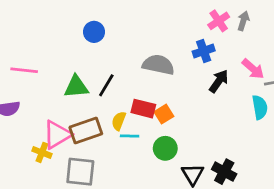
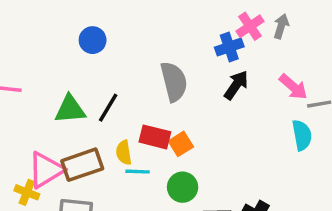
blue cross: (204, 51) -> (229, 47), moved
gray semicircle: (158, 65) -> (174, 82), turned 64
black arrow: (219, 81) -> (236, 85), moved
yellow semicircle: (119, 121) -> (124, 153), turned -30

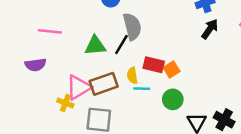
gray semicircle: (174, 82) -> (132, 27), moved

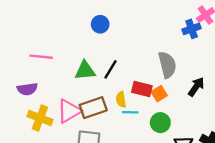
gray semicircle: (132, 27) -> (167, 65), moved
black arrow: (210, 29) -> (196, 87), moved
yellow cross: (65, 103) -> (40, 118), moved, size x1.5

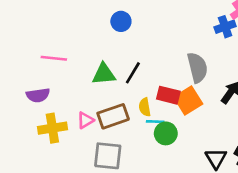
orange square: (159, 94) -> (188, 100), size x1.5
pink triangle: (69, 111) -> (85, 120), size x0.6
yellow cross: (40, 118) -> (52, 128), turned -30
green circle: (160, 123) -> (166, 133), moved

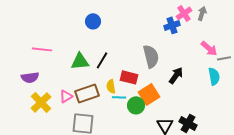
orange square: (188, 100) -> (149, 94), moved
yellow cross: (52, 128) -> (41, 102), turned -35
green circle: (166, 133) -> (136, 105), moved

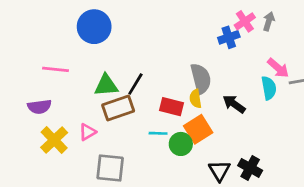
blue circle: (93, 21) -> (94, 27), moved, size x1.6
black arrow: (176, 75) -> (234, 104), turned -90
cyan semicircle: (214, 76) -> (269, 88), moved
yellow semicircle: (111, 86) -> (195, 99), moved
brown rectangle: (87, 93) -> (118, 108), moved

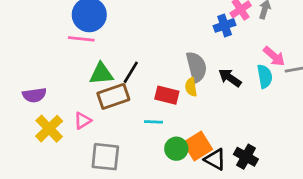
pink line: (55, 69) -> (81, 39), moved
black arrow: (234, 104) -> (230, 78), moved
orange square: (198, 129) -> (198, 146), moved
green circle: (181, 144) -> (176, 149), moved
black triangle: (219, 171) -> (215, 159), turned -30

